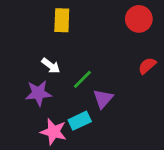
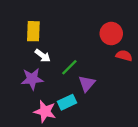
red circle: (139, 19) -> (111, 34), moved
yellow rectangle: (62, 20) -> (33, 31), moved
red semicircle: (147, 66) -> (124, 56), turned 56

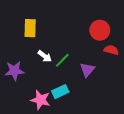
white arrow: (43, 56) -> (45, 56), moved
purple star: (32, 79) -> (14, 71), moved
purple triangle: (87, 84) -> (87, 70), moved

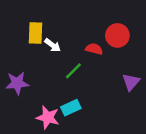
red semicircle: (111, 50) -> (94, 49), moved
white arrow: (45, 56) -> (53, 45), moved
purple triangle: (87, 70) -> (131, 82), moved

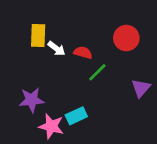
red semicircle: (94, 49) -> (83, 53), moved
green line: (73, 71) -> (97, 72), moved
purple star: (17, 83) -> (31, 100), moved

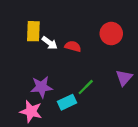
green line: (97, 72) -> (86, 87), moved
purple star: (31, 100) -> (41, 87), moved
pink star: (51, 126) -> (31, 111), moved

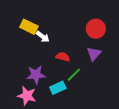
yellow rectangle: (33, 31) -> (29, 27), turned -66
red semicircle: (73, 46) -> (63, 57), moved
purple triangle: (124, 78) -> (94, 54), moved

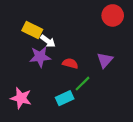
red circle: (96, 29) -> (113, 15), moved
purple star: (36, 75) -> (40, 57), moved
pink star: (27, 96) -> (21, 98), moved

